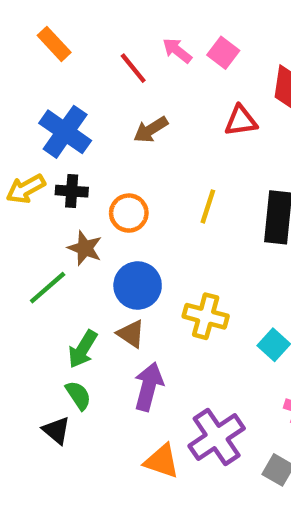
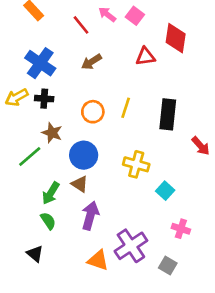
orange circle: (129, 213) -> (93, 112), moved
yellow cross: (206, 316) -> (136, 164), moved
black triangle: (56, 430) -> (35, 254), moved

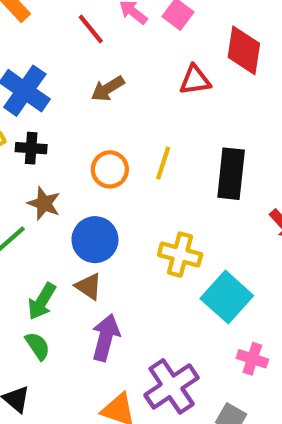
cyan square: (165, 191) -> (227, 297), size x1.6

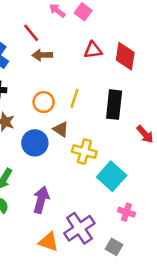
red line: (91, 29) -> (31, 33), moved
red diamond: (244, 50) -> (125, 56), moved
brown arrow: (108, 89) -> (42, 55), turned 30
brown triangle: (89, 286) -> (61, 129), moved

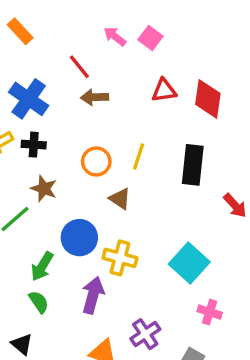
blue circle: (35, 143) -> (79, 238), moved
yellow cross: (84, 152) -> (120, 258), moved
purple cross: (79, 228) -> (145, 334), size x0.7

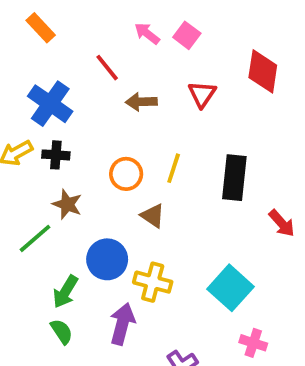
red triangle: (164, 90) -> (202, 94), turned -48
brown arrow: (95, 97) -> (141, 102), moved
red diamond: (208, 99) -> (263, 71), moved

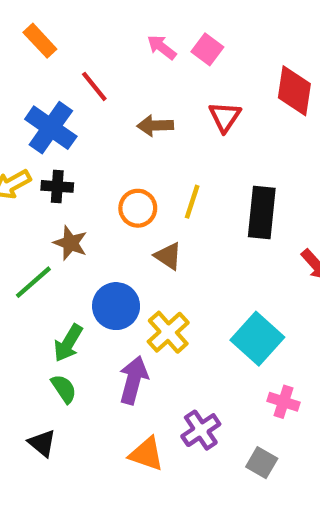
red line: (107, 68) -> (94, 86), moved
yellow cross: (153, 282) -> (168, 332), turned 33

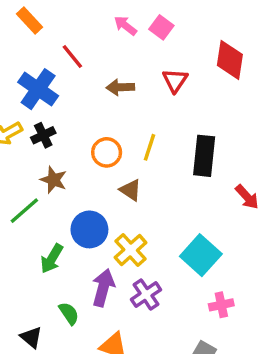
black cross: (57, 186) -> (43, 135), turned -30
green semicircle: (64, 389) -> (69, 313), moved
pink cross: (283, 402) -> (221, 305), turned -30
purple cross: (201, 430) -> (146, 295), moved

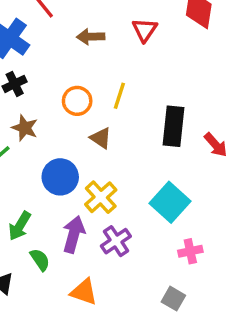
black rectangle: (204, 156) -> (173, 126), moved
green arrow: (52, 259) -> (20, 226), moved

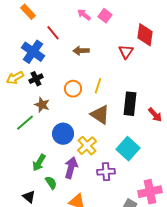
red triangle: (145, 30) -> (126, 52), moved
brown triangle: (101, 138) -> (100, 115), moved, size x1.5
purple cross: (116, 241) -> (106, 172), moved, turned 30
pink cross: (190, 251) -> (150, 192), moved, size x1.6

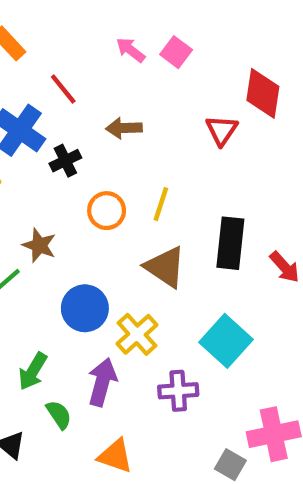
black cross: (36, 79) -> (65, 161), moved

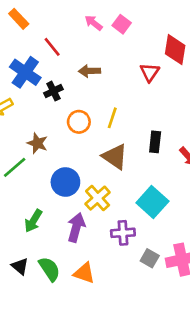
black rectangle: (230, 243) -> (155, 142), size x0.7
green semicircle: (59, 415) -> (49, 269), moved, size x1.4
gray square: (230, 465) -> (150, 258), moved

